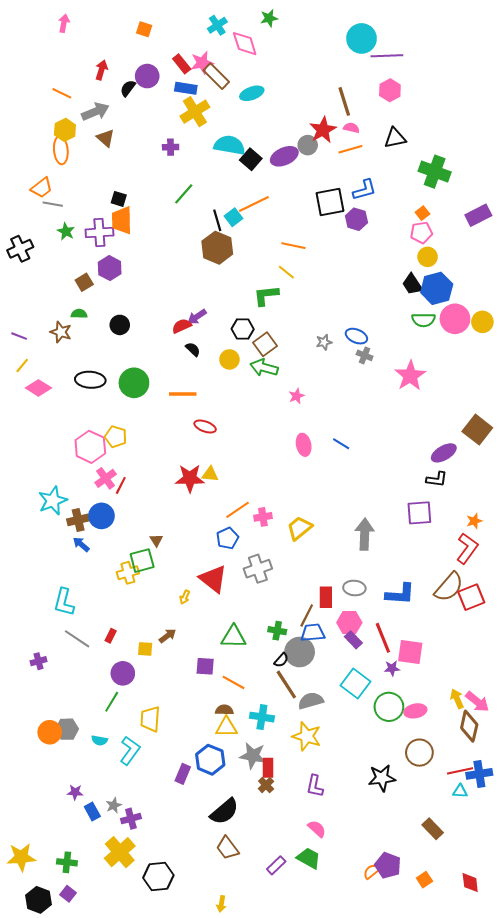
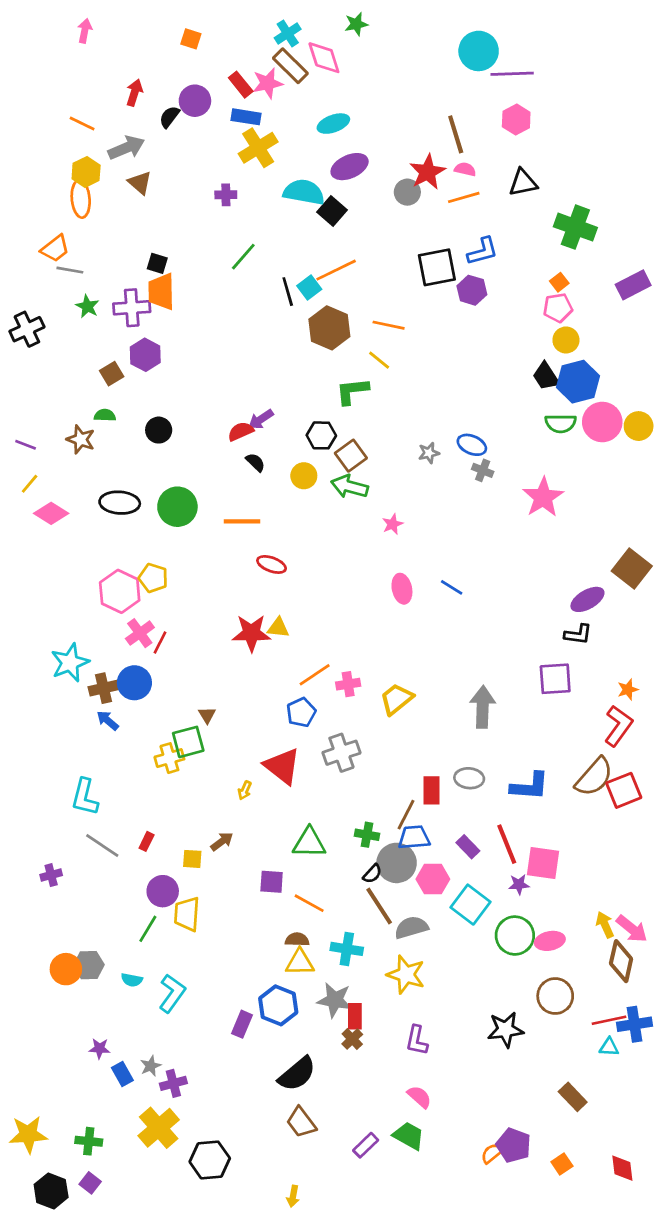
brown rectangle: (216, 76) -> (290, 66), moved
purple ellipse: (284, 156) -> (350, 167), moved
brown hexagon: (217, 248) -> (329, 328), moved
pink hexagon: (349, 623) -> (433, 879), moved
yellow trapezoid: (150, 719) -> (187, 914), moved

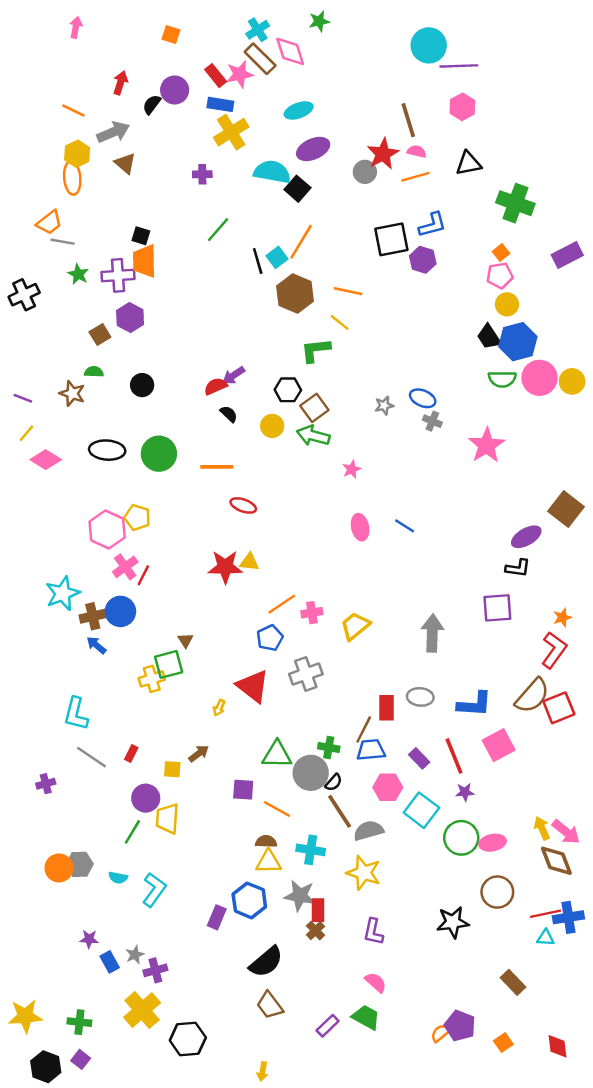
orange line: (336, 270) -> (301, 242), turned -33
gray circle: (397, 863) -> (311, 773), moved
pink square: (543, 863) -> (499, 745), moved, turned -36
brown diamond: (621, 961) -> (556, 861), turned -33

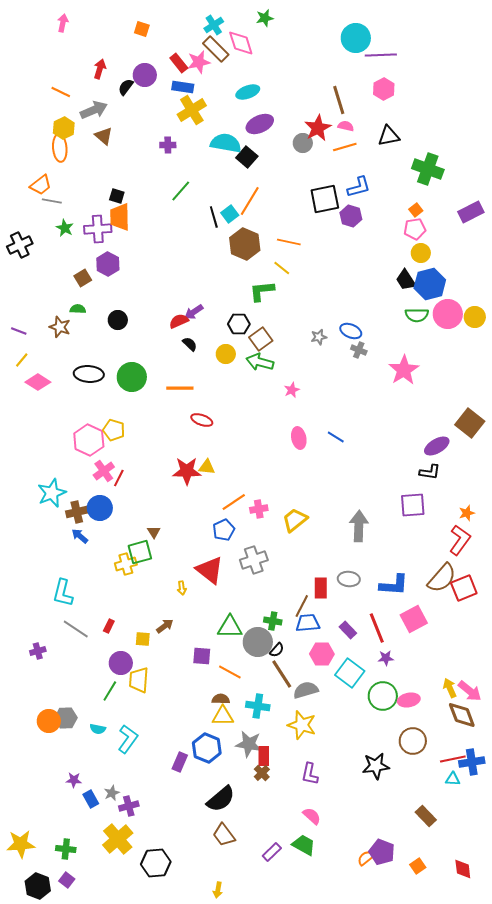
yellow arrow: (219, 708) -> (182, 588), turned -32

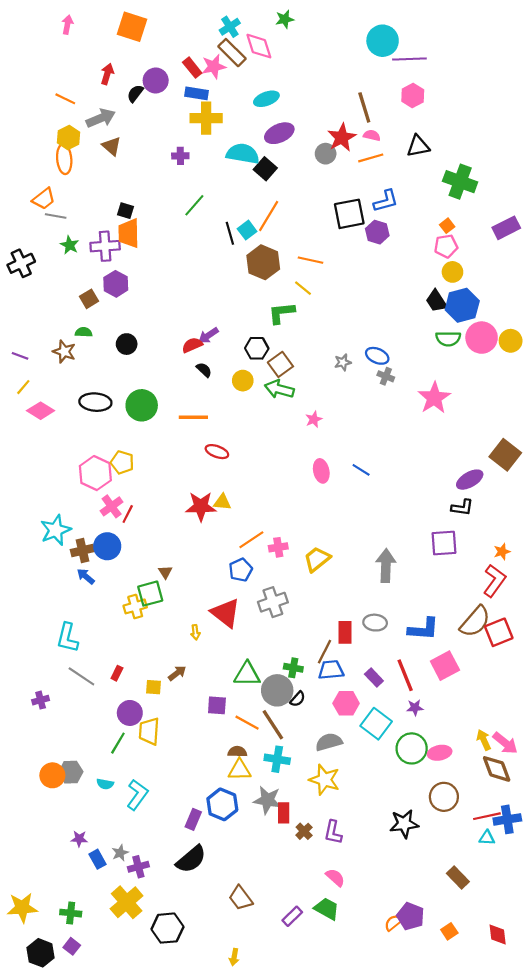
orange square: (142, 29) -> (132, 27), moved, size x1.8
yellow cross: (192, 110) -> (206, 118), turned 32
brown line: (282, 674) -> (273, 725), moved
brown cross: (262, 773) -> (304, 831), moved
black semicircle: (221, 799) -> (191, 859), moved

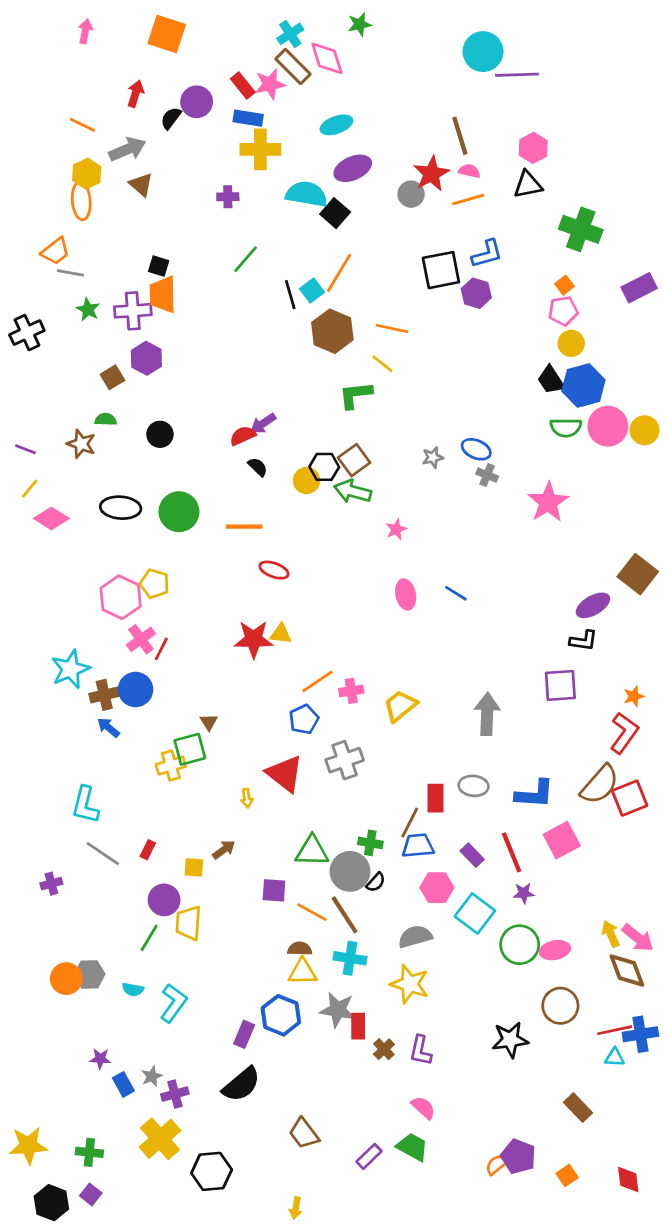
pink hexagon: (413, 96) -> (533, 148), moved
black hexagon: (257, 348) -> (324, 467), moved

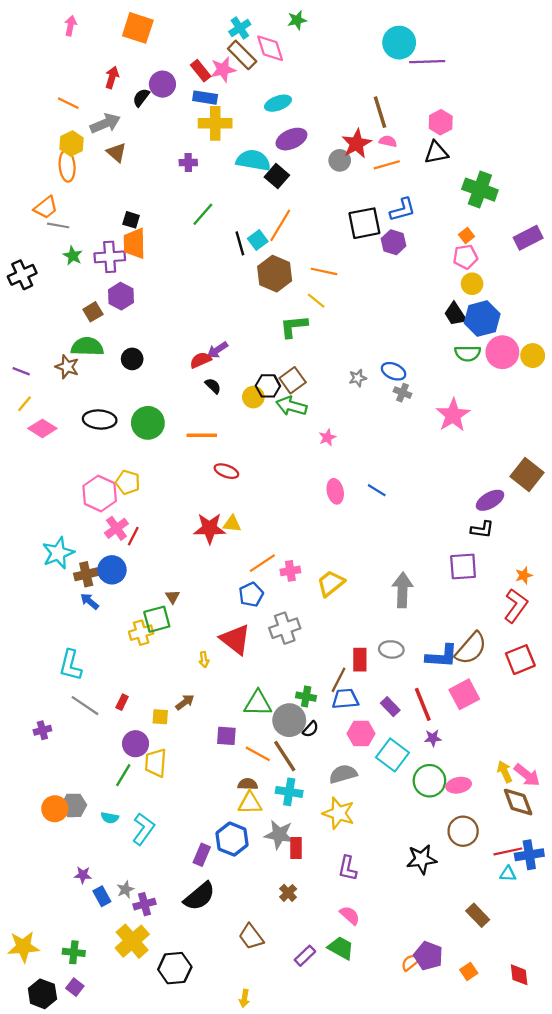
green semicircle: (106, 419) -> (87, 347), size x1.8
brown semicircle: (600, 785) -> (471, 648), moved
brown cross: (384, 1049) -> (288, 893), moved

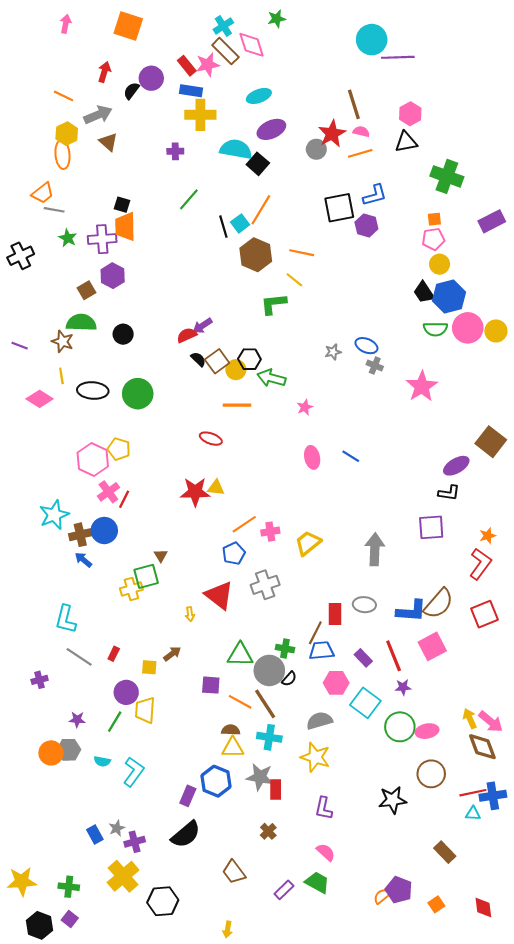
orange square: (466, 236) -> (434, 219), turned 32
brown square: (293, 380) -> (217, 361), moved
yellow line: (24, 404) -> (61, 376), moved, turned -49
orange line: (202, 435) -> (237, 405), moved
purple star: (83, 875) -> (77, 720), moved

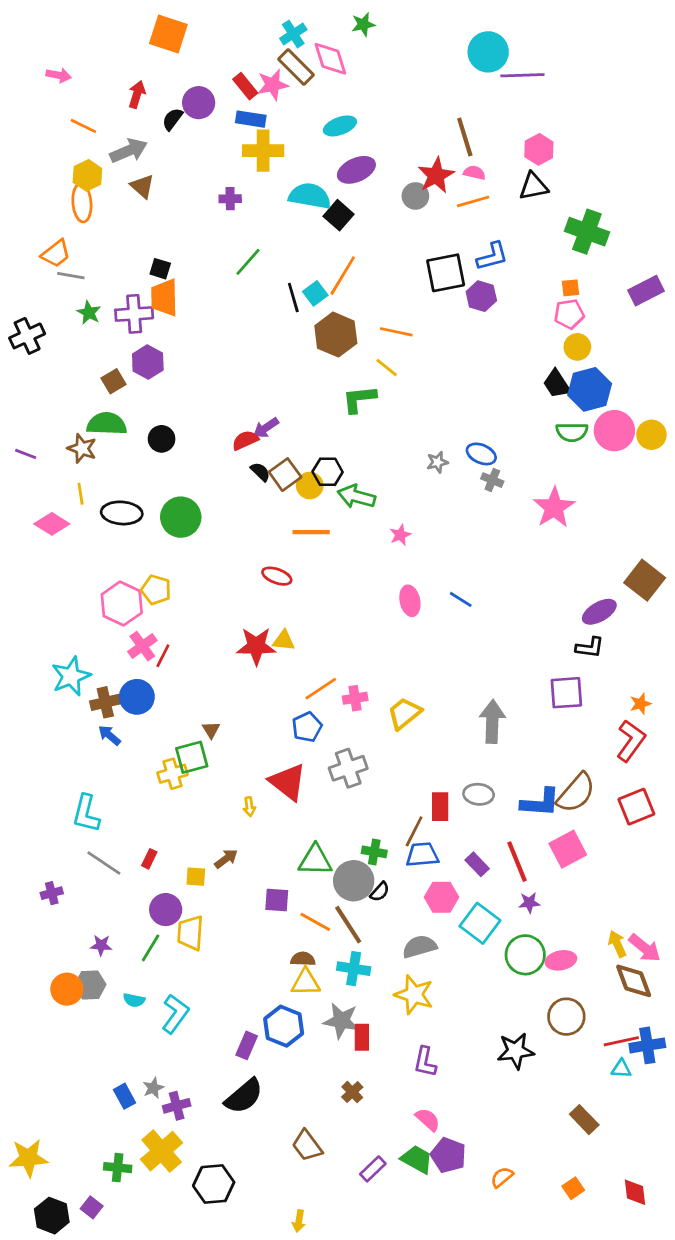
pink arrow: (66, 24) -> (59, 75), moved, turned 90
green cross: (69, 887) -> (118, 1168), moved
purple pentagon: (399, 890) -> (448, 1155), moved

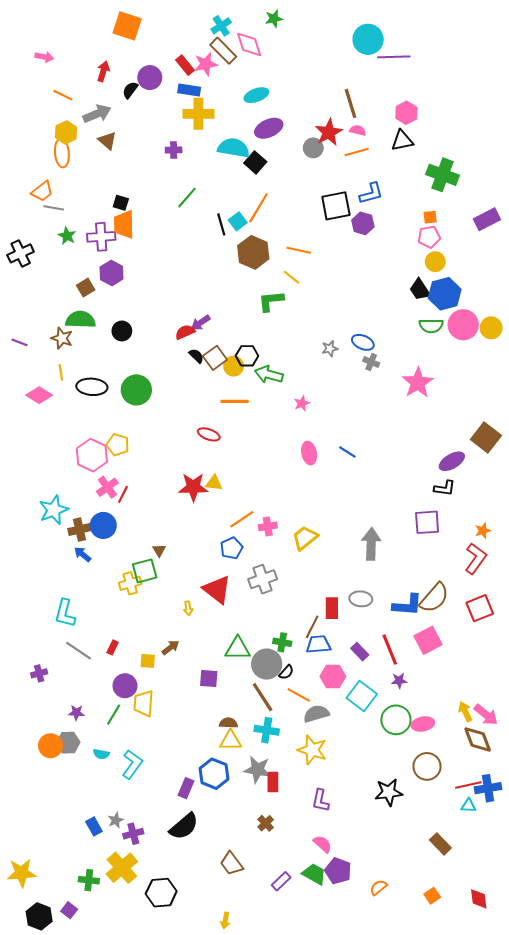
orange line: (315, 922) -> (299, 695), moved

